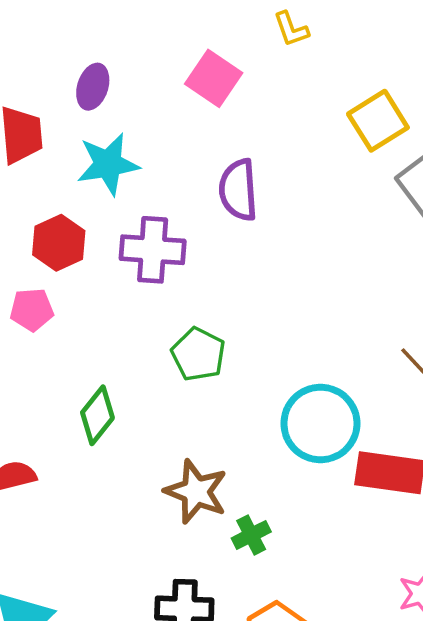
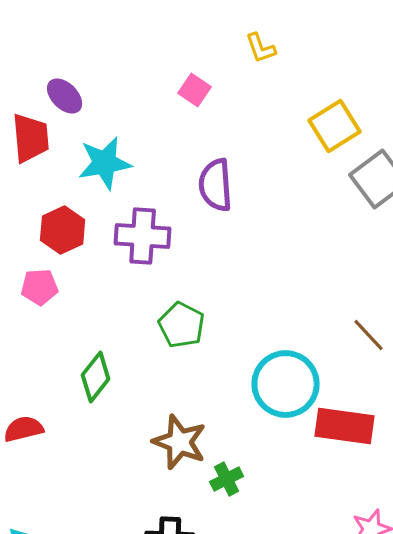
pink square: (214, 78) -> (195, 90), size x0.7
purple ellipse: (93, 87) -> (65, 96), moved, turned -63

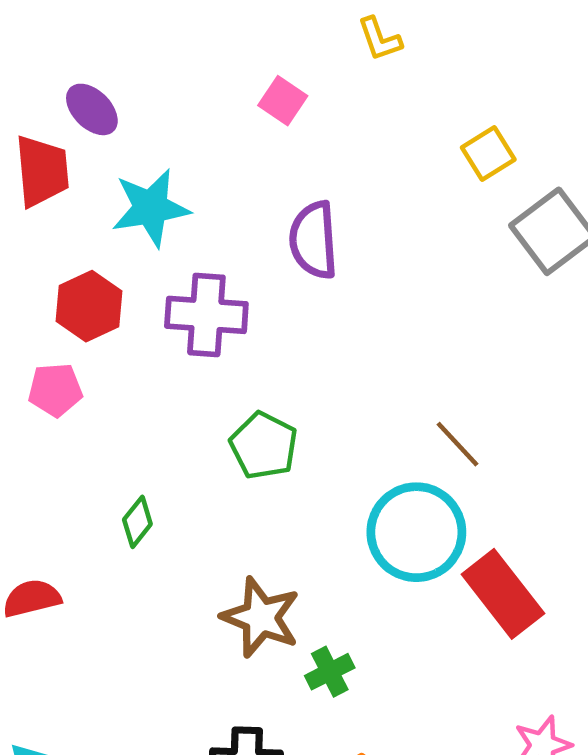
yellow square: (335, 126) -> (488, 153), size x0.7
brown line: (369, 335) -> (457, 444), moved
green diamond: (96, 377) -> (137, 522), size x0.7
red rectangle: (345, 426) -> (503, 594), turned 44

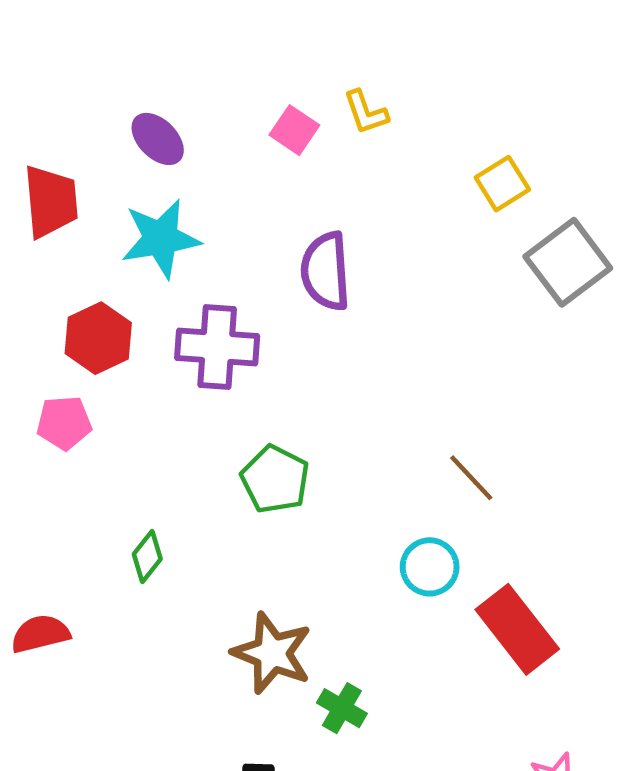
yellow L-shape: (380, 39) -> (366, 112), moved
purple ellipse: (92, 109) -> (158, 139), moved
cyan circle: (416, 532) -> (430, 567), size x0.6
green cross: (330, 672) -> (342, 708), turned -33

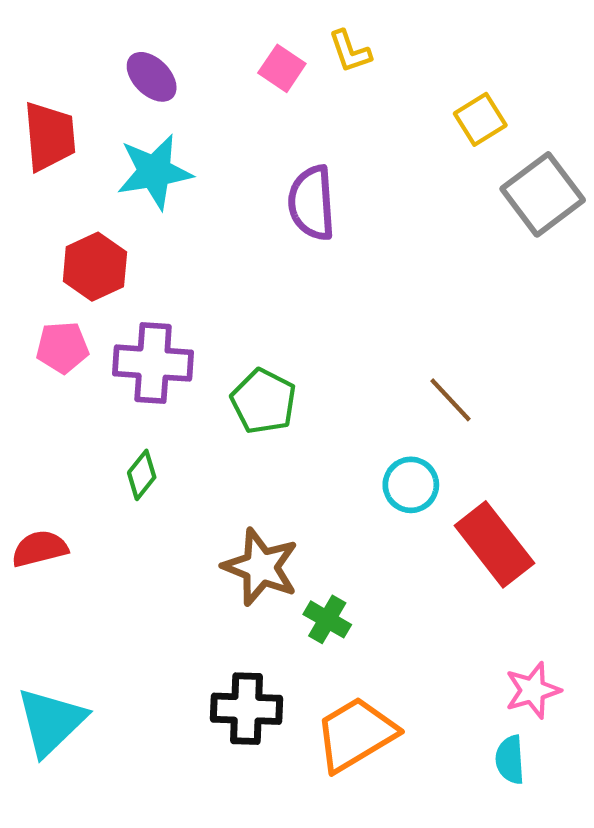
purple cross: (217, 347) -> (153, 363), moved

